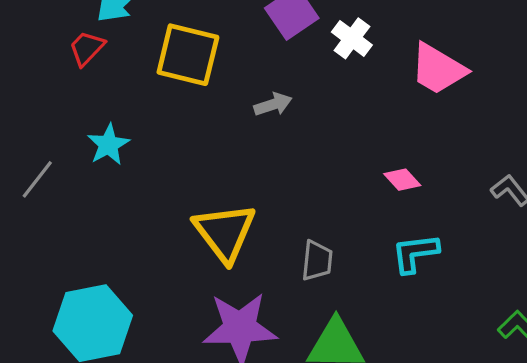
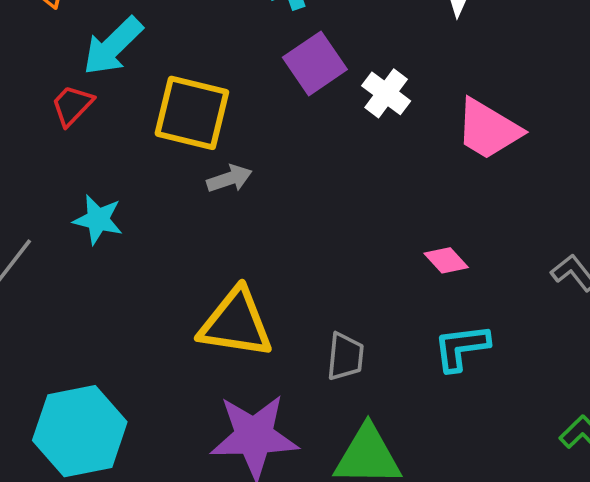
gray arrow: (273, 104) -> (229, 179), moved
cyan star: (108, 145) -> (98, 220), turned -30
yellow triangle: (225, 232) -> (236, 323), turned -44

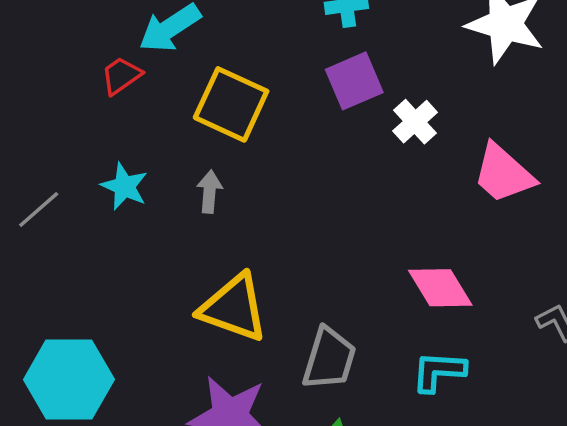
gray arrow: (229, 179) -> (209, 192), moved, turned -78
pink diamond: (446, 260) -> (440, 288), size x1.6
gray trapezoid: (345, 357) -> (329, 359), size x1.4

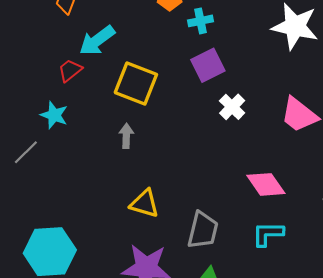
white cross: (415, 122) -> (232, 107), moved
cyan star: (124, 186) -> (54, 115), moved
yellow triangle: (234, 308) -> (145, 204), size x0.7

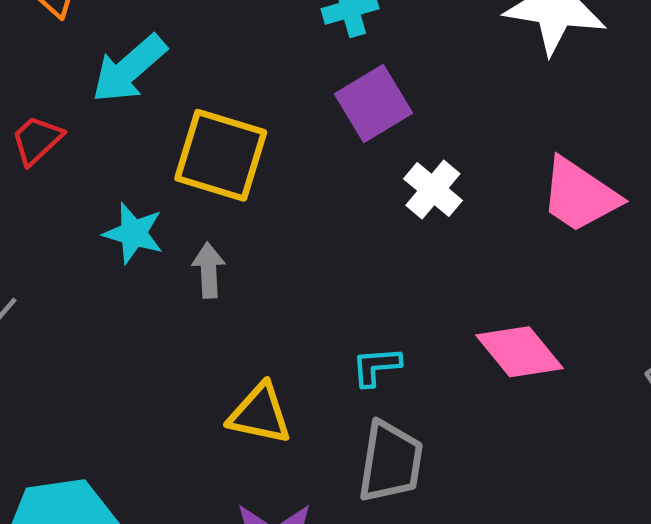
red trapezoid: (70, 70) -> (37, 140), moved
cyan star: (54, 115) -> (133, 233), moved
cyan L-shape: (268, 234) -> (376, 366), moved, size x0.7

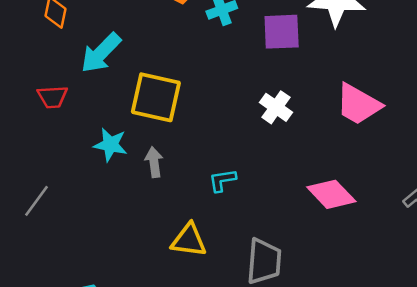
purple square: (373, 104) -> (282, 32), moved, turned 33
red trapezoid: (37, 140) -> (52, 97), turned -136
cyan L-shape: (376, 366) -> (222, 180), moved

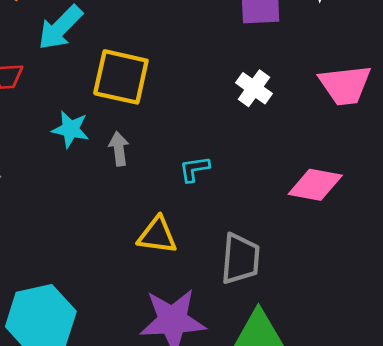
pink trapezoid: (358, 104) -> (345, 85), turned -36
pink diamond: (331, 194) -> (315, 185), turned -36

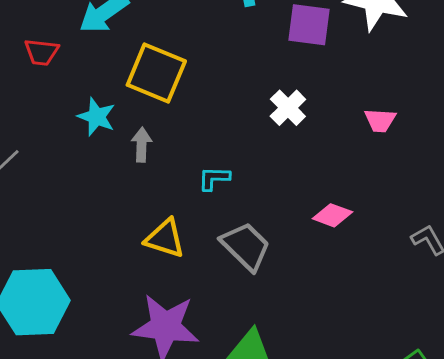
pink trapezoid: (345, 85) -> (380, 120), size x0.6
pink diamond: (315, 185) -> (332, 215), size x0.7
gray trapezoid: (240, 259) -> (246, 246), moved, turned -60

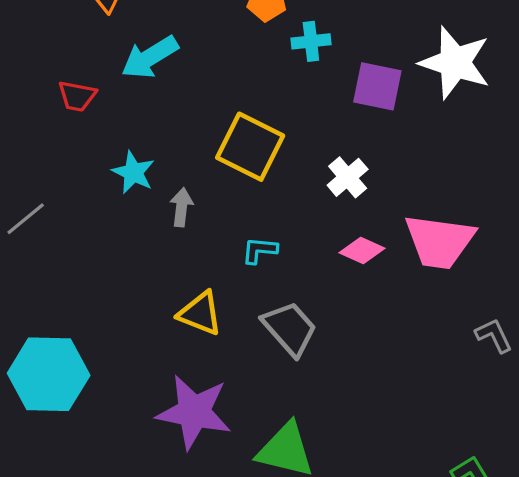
yellow square: (156, 73) -> (250, 147), moved
pink trapezoid: (380, 120) -> (439, 241), moved, size x2.0
pink diamond: (332, 215) -> (362, 251), moved

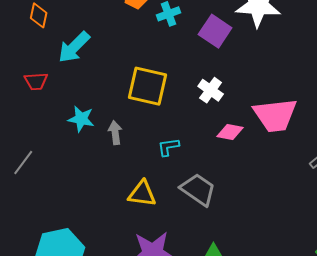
purple square: (377, 86) -> (215, 31), turned 36

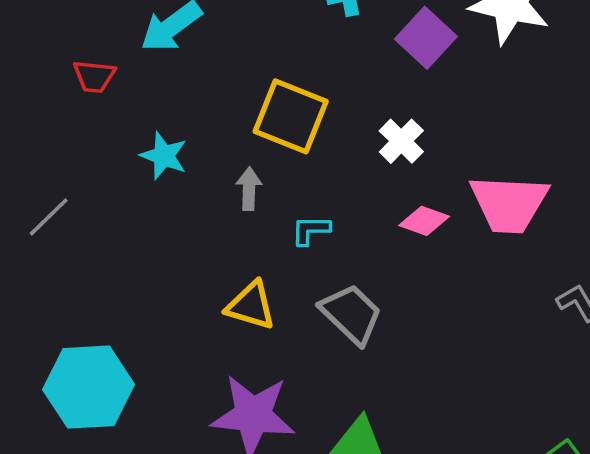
gray arrow: (115, 133) -> (249, 189), moved

